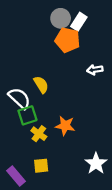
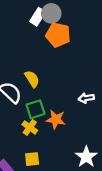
white rectangle: (79, 22) -> (38, 17), moved
white arrow: (95, 70) -> (86, 98), moved
green square: (27, 115) -> (35, 109), moved

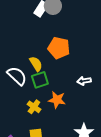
orange pentagon: (58, 35) -> (59, 48), moved
green square: (35, 109) -> (40, 80), moved

